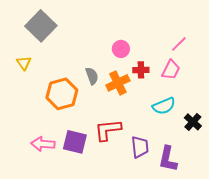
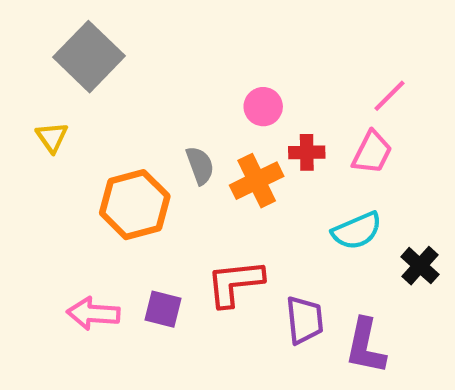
purple square: (75, 142) -> (163, 309), size x0.7

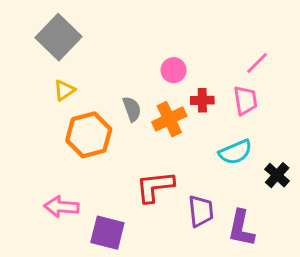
yellow triangle: (52, 137) -> (64, 90), moved, turned 30
pink trapezoid: (372, 152) -> (245, 100), turned -36
purple square: (163, 309) -> (107, 233), moved, size x1.4

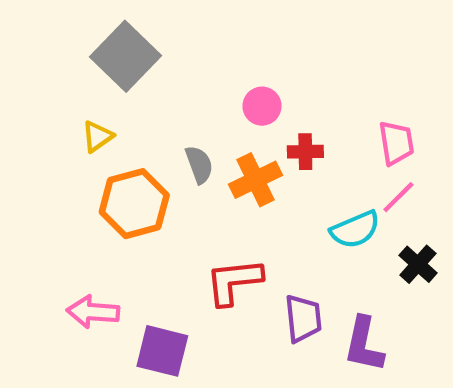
gray square: (59, 37) -> (126, 56), moved
pink line: (257, 63) -> (398, 197), moved
pink trapezoid: (245, 100) -> (396, 143), moved

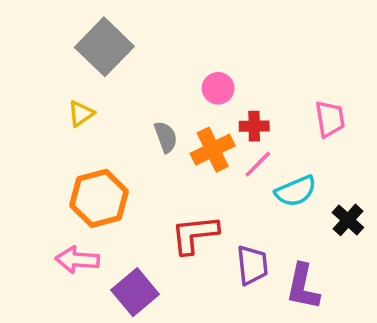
pink line: (398, 197) -> (258, 164), moved
orange hexagon: (134, 204) -> (99, 198), moved
purple square: (162, 351) -> (135, 292), turned 36

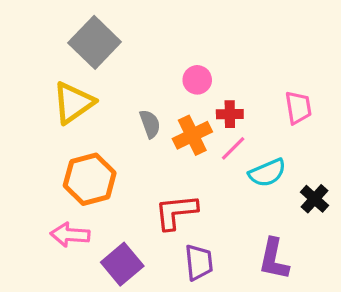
yellow triangle: (81, 114) -> (73, 103), size x1.8
purple trapezoid: (252, 265) -> (199, 262), moved

